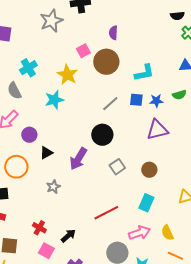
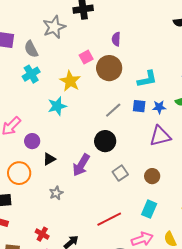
gray semicircle: (14, 91) -> (31, 49), moved

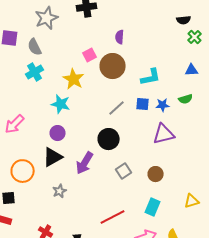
gray star: (54, 27) -> (47, 18), moved
cyan star: (57, 106) -> (61, 104), turned 30
purple circle: (32, 141) -> (58, 133), moved
black triangle: (49, 159) -> (53, 157), size x1.5

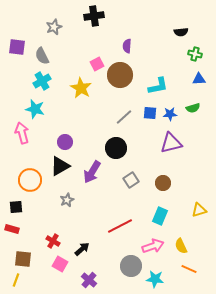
gray star: (47, 18) -> (54, 27), size x0.7
black semicircle: (184, 20) -> (181, 32), moved
green cross: (195, 37) -> (195, 54), moved, turned -32
cyan star: (61, 104) -> (35, 109), moved
pink arrow: (15, 124) -> (22, 133), turned 120

